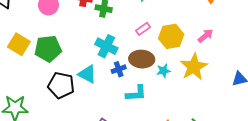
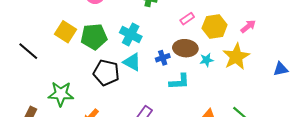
cyan cross: (106, 46) -> (131, 34), moved

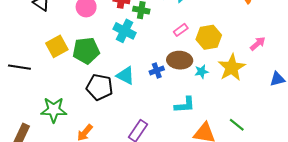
pink arrow: (248, 26) -> (258, 44), moved
yellow square: (65, 32) -> (57, 46), turned 30
cyan cross: (131, 34) -> (125, 31), moved
black line: (28, 51) -> (19, 67), turned -30
cyan L-shape: (179, 82) -> (185, 105), moved

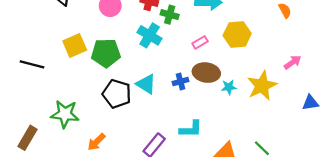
pink rectangle: (181, 30) -> (200, 42), moved
yellow hexagon: (209, 37) -> (237, 34), moved
cyan L-shape: (185, 105) -> (191, 129), moved

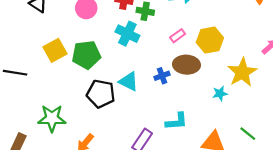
yellow hexagon: (237, 34) -> (210, 40), moved
cyan star: (229, 87) -> (220, 94), moved

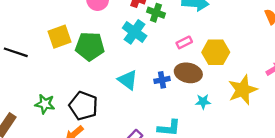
black pentagon: (101, 94) -> (83, 106), moved
cyan star: (220, 94) -> (203, 102), moved
green star: (52, 118) -> (45, 104), size x0.7

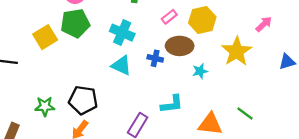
cyan cross: (135, 32) -> (122, 33), moved
green pentagon: (90, 46) -> (75, 23), moved
blue cross: (162, 80) -> (155, 58), turned 35

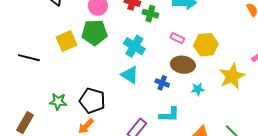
pink rectangle: (169, 17) -> (177, 38), turned 56
blue cross: (155, 58) -> (162, 83), moved

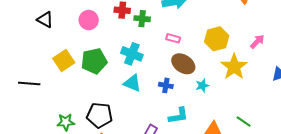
green pentagon: (94, 33) -> (94, 61), moved
yellow hexagon: (206, 45) -> (217, 39), moved
brown ellipse: (183, 65) -> (183, 64), turned 35

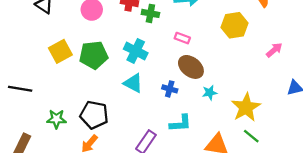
yellow hexagon: (217, 39) -> (235, 25), moved
yellow star: (234, 67) -> (246, 107), moved
black line: (29, 84) -> (20, 89), moved

